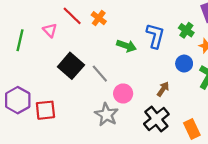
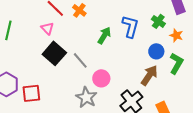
pink triangle: (50, 30) -> (47, 28), moved
green arrow: (126, 46) -> (104, 35), turned -78
brown arrow: (163, 89) -> (149, 75), moved, size x1.5

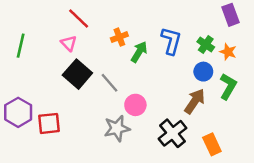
orange cross: (79, 10) -> (119, 37), moved, turned 32
green cross: (158, 21) -> (206, 44), moved
gray star: (86, 97) -> (117, 128), turned 30

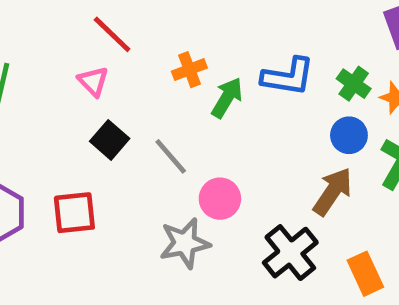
blue L-shape: (171, 41) -> (288, 77), turned 84
black square: (77, 74) -> (110, 140), size x0.7
red square: (49, 123) -> (74, 213), moved

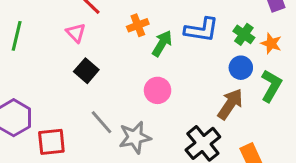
gray line: (171, 156) -> (101, 122), moved
pink circle: (220, 199) -> (158, 90), moved
red square: (74, 213) -> (51, 142), moved

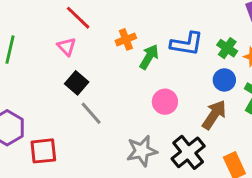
pink circle: (158, 90) -> (165, 102), moved
gray line: (101, 122) -> (91, 113), moved
gray star: (135, 137) -> (142, 151), moved

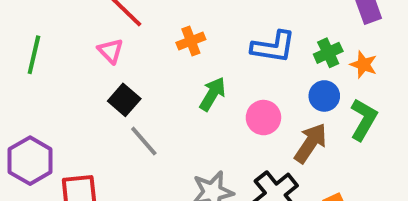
green cross: (227, 48) -> (328, 53), turned 30
green arrow: (149, 57) -> (212, 94), moved
pink circle: (165, 102) -> (263, 118), moved

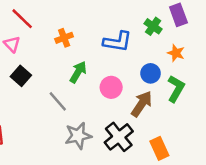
green cross: (328, 53) -> (153, 26), moved, turned -30
gray line: (144, 141) -> (58, 101), moved

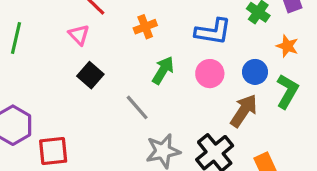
pink circle: (111, 87) -> (210, 74), moved

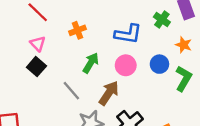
pink triangle: (79, 35) -> (38, 44), moved
brown arrow: (244, 111) -> (109, 93), moved

